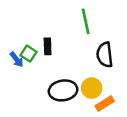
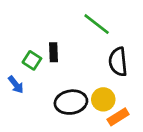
green line: (86, 21) -> (97, 24), turned -40
blue arrow: (17, 59) -> (16, 85), moved

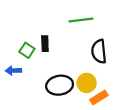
green line: (97, 24) -> (81, 20), turned -45
blue arrow: (16, 85) -> (13, 71), turned 126

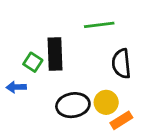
black rectangle: (45, 44) -> (55, 54), size x1.6

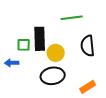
green square: (33, 62) -> (24, 45), turned -32
yellow circle: (106, 102) -> (56, 53), moved

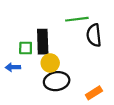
black semicircle: (88, 46) -> (94, 35), moved
yellow circle: (56, 53) -> (50, 63), moved

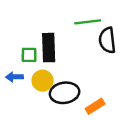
yellow circle: (50, 63) -> (43, 81), moved
orange rectangle: (94, 93) -> (95, 106), moved

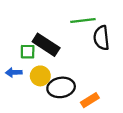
black rectangle: (49, 48) -> (46, 45), turned -55

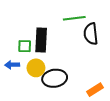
black rectangle: (46, 45) -> (41, 40), turned 60
orange rectangle: (90, 100) -> (95, 90), moved

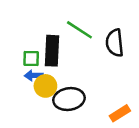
green line: (74, 18) -> (79, 30), moved, turned 40
blue arrow: (12, 65) -> (34, 76), moved

